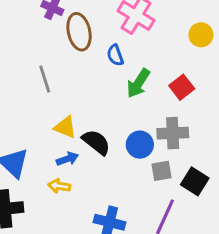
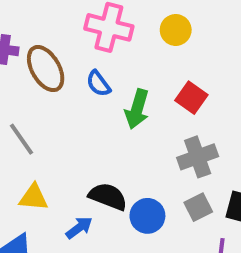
yellow circle: (201, 35) -> (176, 30), moved
yellow triangle: (65, 127) -> (34, 197), moved
blue circle: (140, 145) -> (147, 216), moved

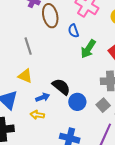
gray square: (198, 207) -> (103, 105), turned -32

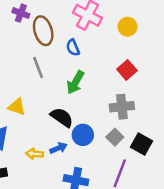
gray line: (28, 46) -> (38, 67), moved
green arrow: (88, 49) -> (75, 82), moved
blue arrow: (43, 97) -> (58, 148), moved

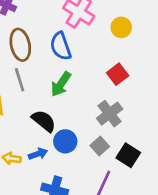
brown ellipse: (43, 31) -> (20, 45), moved
blue semicircle: (73, 48) -> (61, 46), size x1.5
gray line: (38, 67) -> (20, 80), moved
gray cross: (122, 107) -> (110, 114), turned -35

